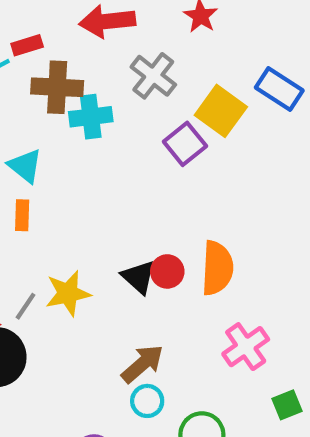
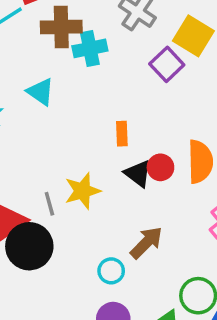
orange rectangle: (22, 215) -> (122, 134), moved
gray line: (26, 306) -> (49, 204), turned -45
cyan circle: (147, 401) -> (111, 271), moved

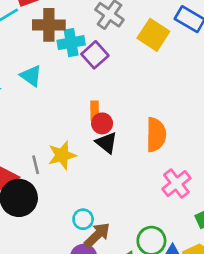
purple square: (167, 64) -> (95, 55), moved
red circle: (160, 167) -> (102, 123), moved
brown arrow: (146, 243) -> (97, 235), moved

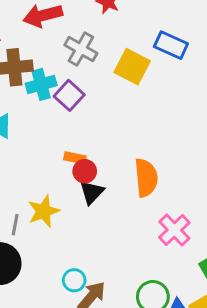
orange rectangle: (95, 111) -> (75, 158), turned -72
black triangle: (106, 143) -> (92, 192), turned 40
gray line: (36, 165) -> (15, 225), turned 30

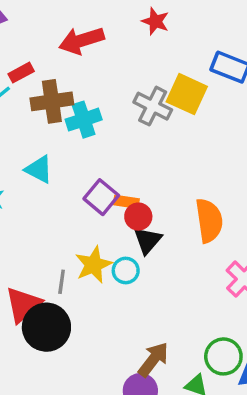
gray cross: (81, 49) -> (153, 106), moved
purple square: (69, 95) -> (101, 197), moved
cyan circle: (74, 280) -> (126, 270), moved

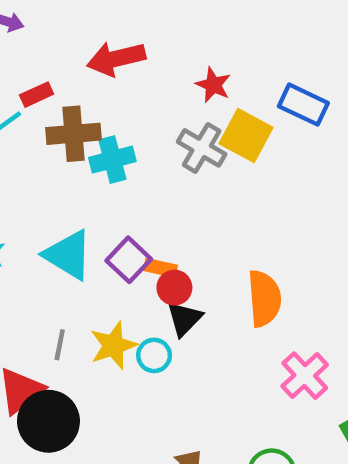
red star: (155, 21) -> (213, 85), moved
cyan triangle: (39, 169) -> (68, 255), moved, size x1.4
gray line: (62, 282) -> (60, 345), moved

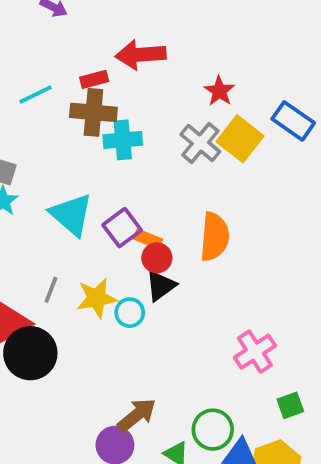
red rectangle: (37, 95) -> (94, 79), moved
orange semicircle: (264, 298) -> (214, 237), moved

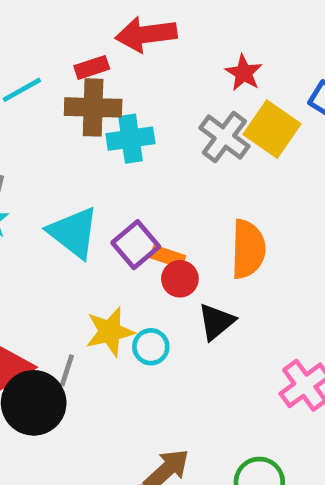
black triangle: (161, 286) -> (216, 322), moved
gray line: (51, 290) -> (67, 370), moved

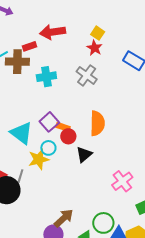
brown cross: (93, 107) -> (17, 62), moved
yellow square: (272, 129) -> (98, 33), moved, size x0.6
cyan triangle: (73, 232) -> (21, 133), moved
cyan circle: (151, 347) -> (48, 148), moved

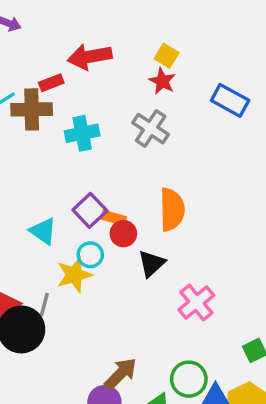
cyan triangle: (21, 133) -> (43, 231), size x0.7
pink cross: (122, 181) -> (196, 302), moved

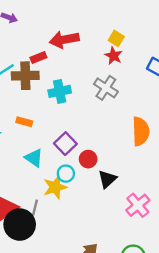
orange semicircle: (172, 210) -> (141, 131), moved
orange rectangle: (114, 218) -> (24, 122), moved

